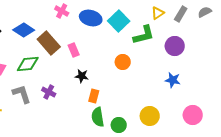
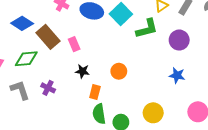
orange circle: (123, 62) -> (119, 71), moved

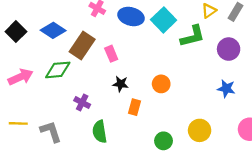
brown rectangle: (48, 37) -> (82, 46), turned 75
gray L-shape: (20, 90) -> (51, 132), moved
green semicircle: (99, 114) -> (100, 132), moved

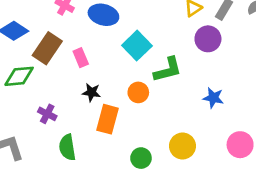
cyan square: (164, 20) -> (137, 46), moved
green L-shape: (193, 36) -> (168, 70), moved
purple circle: (229, 49) -> (208, 39), moved
orange rectangle: (134, 107) -> (107, 119), size x1.5

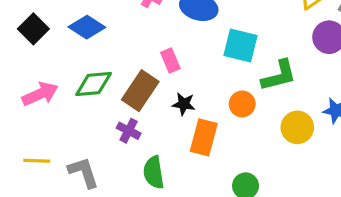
cyan square: (137, 46) -> (241, 46), turned -32
brown rectangle: (47, 48) -> (140, 91), moved
yellow circle: (182, 146) -> (297, 127), moved

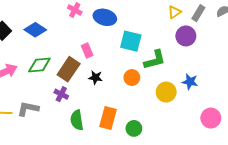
orange rectangle: (204, 137) -> (108, 118), moved
gray L-shape: (84, 172) -> (28, 109), moved, turned -60

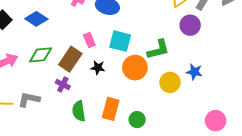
cyan square: (131, 41) -> (120, 41), moved
orange circle: (132, 78) -> (135, 68), size x1.5
pink circle: (211, 118) -> (216, 121), moved

